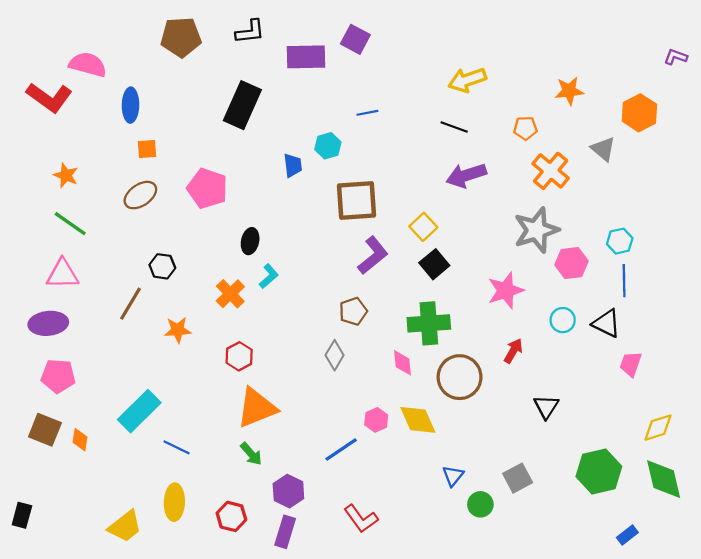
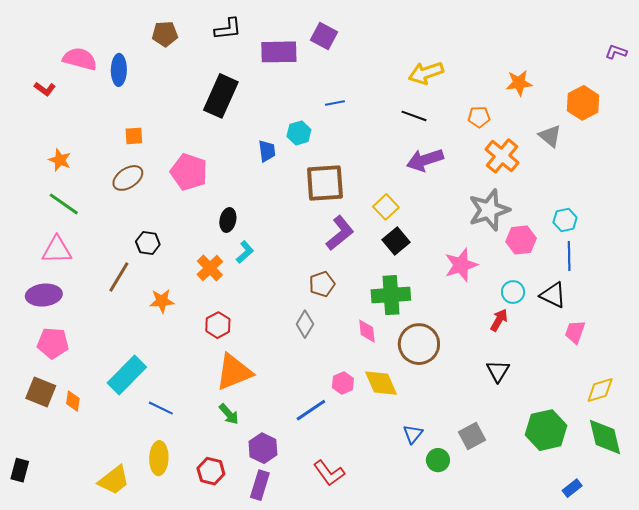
brown pentagon: (181, 37) -> (165, 34), size x0.7
red L-shape: (49, 97) -> (45, 89), size x0.5
blue ellipse: (131, 105) -> (119, 70), moved
red arrow: (513, 351) -> (499, 320), moved

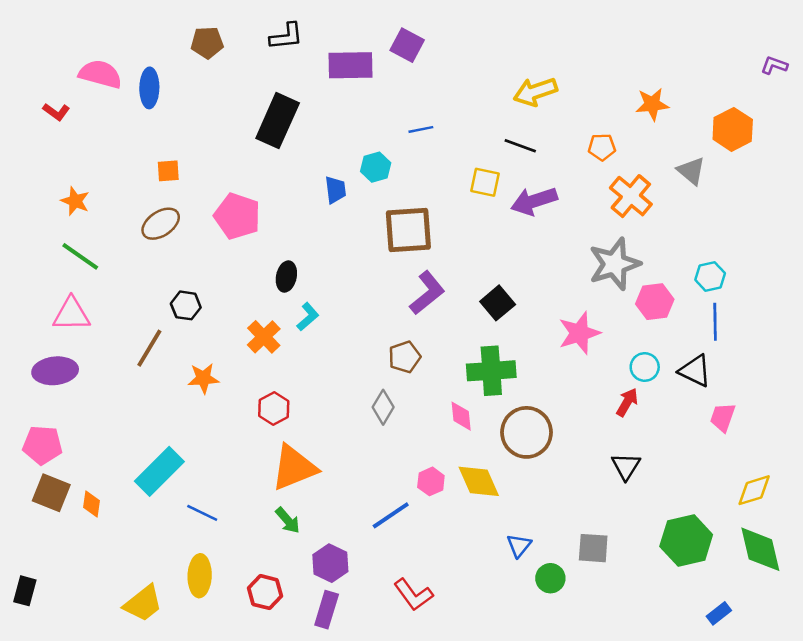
yellow square: (386, 207) -> (485, 182), moved, turned -35
pink pentagon: (53, 343) -> (42, 445), moved
gray square: (472, 436) -> (593, 548), turned 32

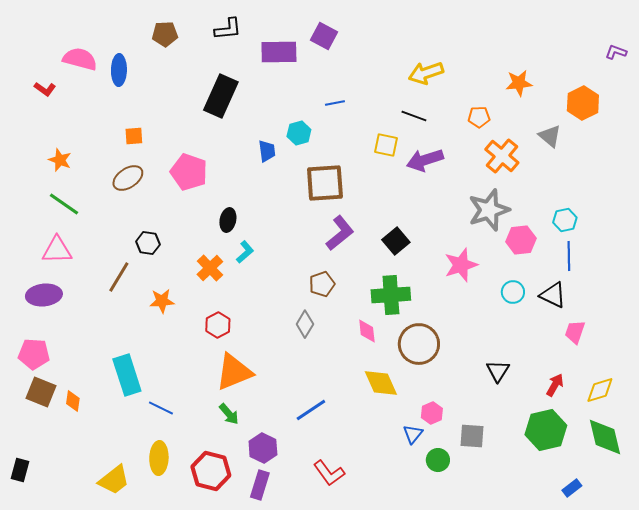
red arrow: (627, 402) -> (555, 385), moved
cyan rectangle: (159, 471) -> (127, 375), turned -63
pink hexagon: (431, 481) -> (432, 413), moved
red hexagon: (265, 592) -> (211, 471), size x1.4

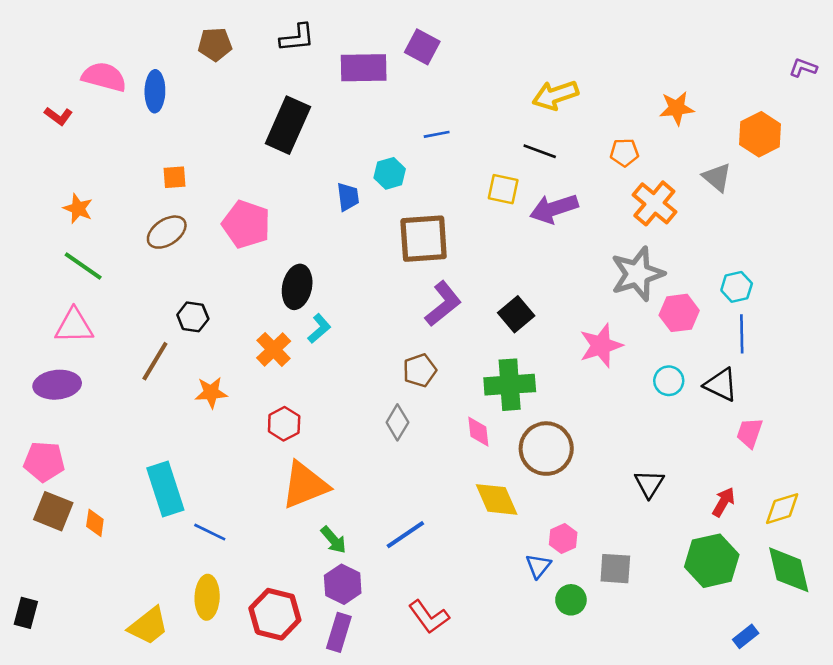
black ellipse: (228, 220) -> (297, 287), size x1.4
green arrow: (229, 414) -> (334, 540), moved

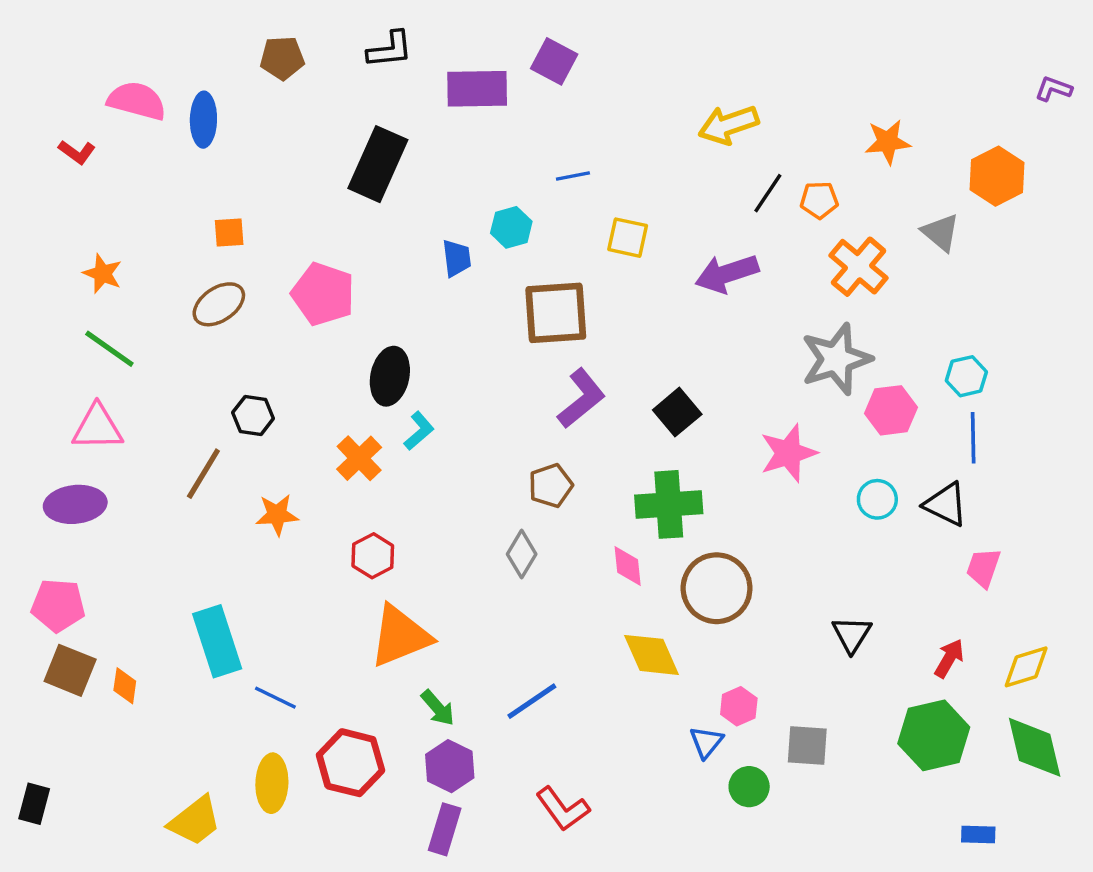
black line: (540, 151) -> (768, 193), moved, turned -76
yellow square: (503, 189) -> (628, 238), moved
red hexagon: (275, 614) -> (351, 763), moved
blue rectangle: (746, 636) -> (978, 834), turned 40

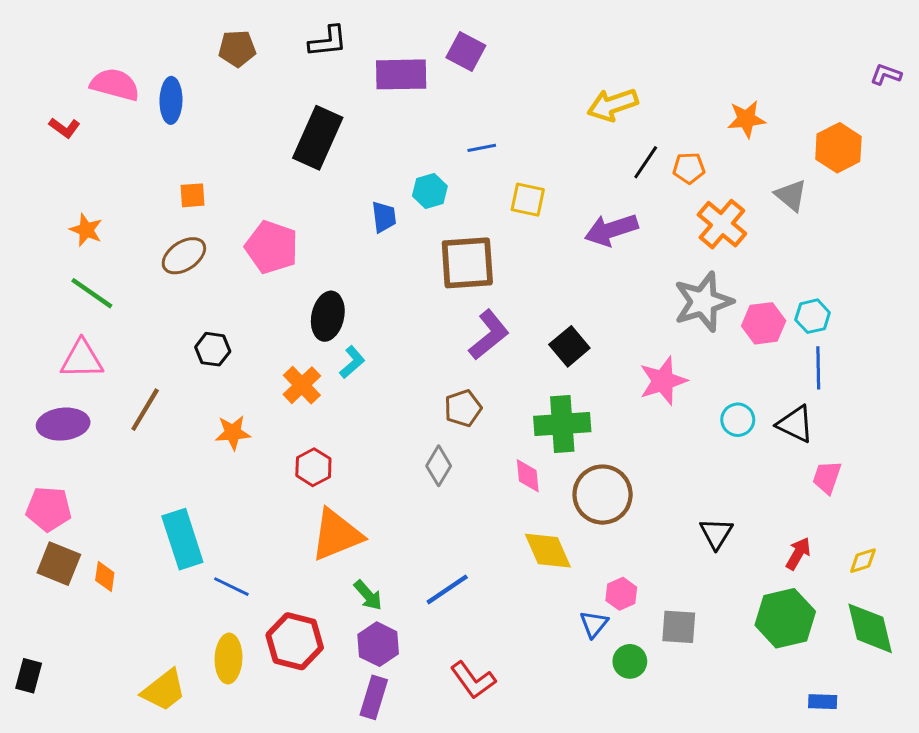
pink hexagon: (891, 410) -> (764, 323), moved
brown line: (203, 474) -> (145, 410), moved
yellow diamond: (1026, 667) -> (863, 561), size x0.7

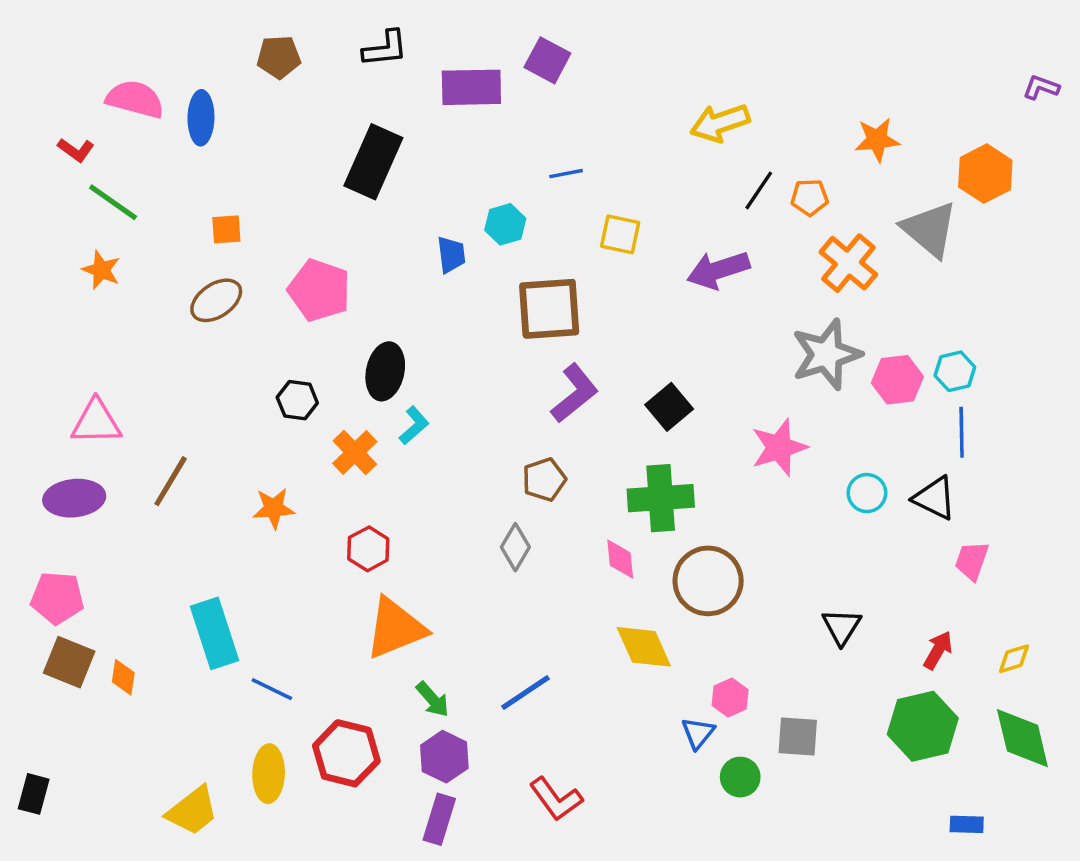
gray triangle: (791, 195) -> (929, 229), size x1.5
green line: (92, 293) -> (113, 202), moved
black hexagon: (213, 349) -> (297, 400), moved

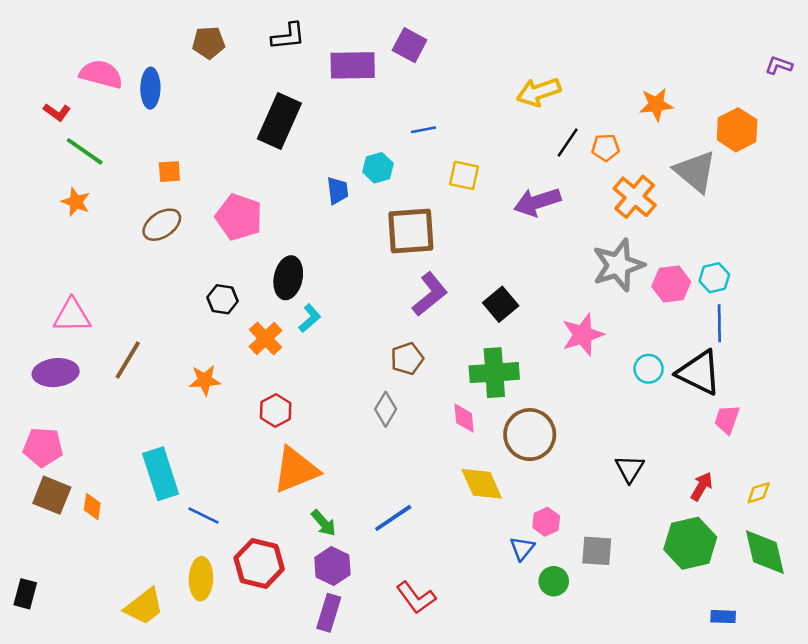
black triangle: (935, 498) -> (699, 373), size x1.4

